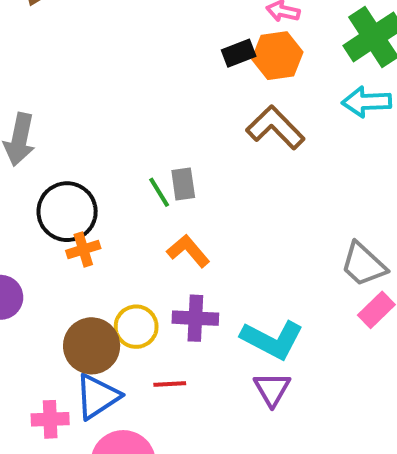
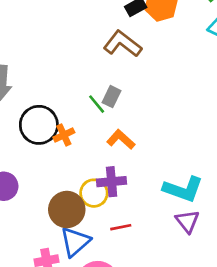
brown L-shape: (275, 128) -> (122, 44), moved
gray rectangle: (183, 184) -> (112, 97), turned 42
orange cross: (83, 249) -> (64, 135), moved
purple cross: (195, 318) -> (112, 182), moved

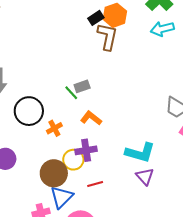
brown L-shape: (122, 44) -> (107, 37), moved, turned 68
gray rectangle: (112, 97) -> (82, 86), turned 49
orange cross: (64, 135) -> (54, 128), moved

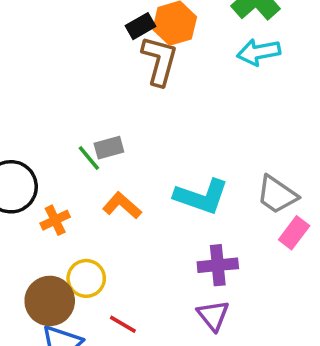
purple cross: (86, 150) -> (218, 265), moved
cyan L-shape: (140, 153) -> (201, 196), moved
red line: (95, 184) -> (123, 324), turned 42

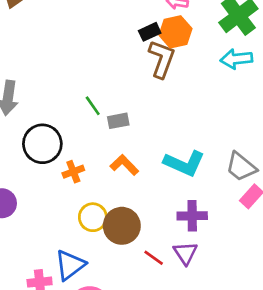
green line: (89, 158) -> (93, 106), moved
brown circle: (50, 301) -> (122, 226), moved
red line: (123, 324) -> (154, 258), moved

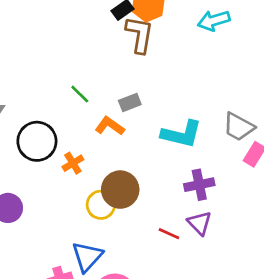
gray rectangle: (118, 121) -> (130, 102), moved
orange L-shape: (124, 165) -> (110, 126), moved
brown circle: (122, 226) -> (120, 190), moved

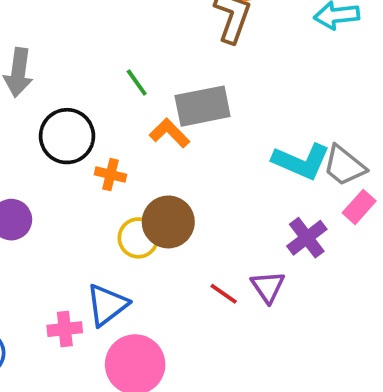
gray rectangle: (130, 102) -> (203, 106), size x1.8
cyan L-shape: (182, 134) -> (301, 161), moved
orange cross: (73, 163) -> (111, 175), turned 35
purple cross: (199, 185) -> (307, 238), moved, turned -36

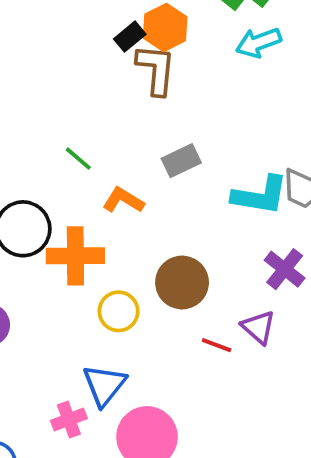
gray rectangle: (203, 106) -> (181, 161), moved, size x0.7
orange cross: (111, 175) -> (75, 256), size x1.8
brown circle: (168, 222) -> (182, 282), moved

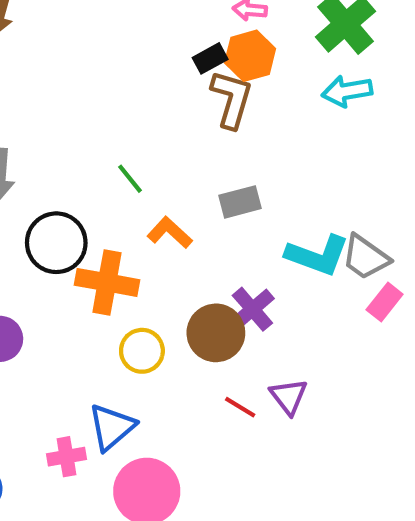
purple cross: (285, 269) -> (252, 309), moved

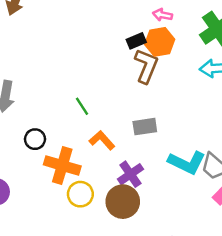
black circle: (56, 243) -> (35, 139), size x0.6
purple cross: (252, 309) -> (130, 174), moved
yellow circle: (142, 351) -> (80, 194), moved

